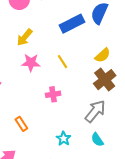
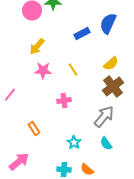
blue rectangle: (72, 24) -> (82, 34), size x0.7

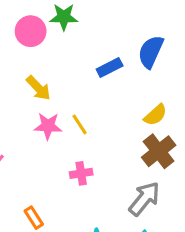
yellow arrow: (37, 46) -> (38, 88), turned -84
yellow line: (73, 70) -> (80, 124), moved

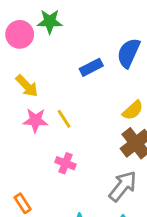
pink cross: (81, 173) -> (65, 163), turned 30

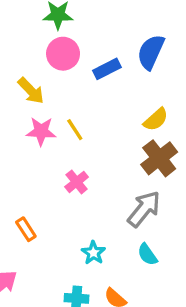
pink circle: (20, 34) -> (63, 54), moved
pink cross: (65, 163) -> (77, 182), turned 30

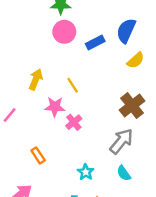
yellow arrow: (31, 91) -> (36, 79), moved, turned -114
yellow semicircle: (156, 119) -> (136, 60), moved
pink star: (41, 131) -> (55, 107), moved

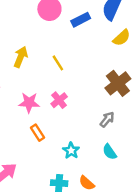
pink star: (55, 107) -> (29, 103), moved
gray arrow: (121, 141) -> (107, 119), size x0.6
orange rectangle: (38, 155) -> (37, 133), moved

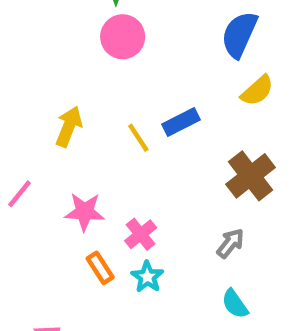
blue rectangle: (81, 20) -> (181, 122), moved
pink cross: (59, 100) -> (141, 234), moved
cyan star: (71, 151) -> (147, 277), moved

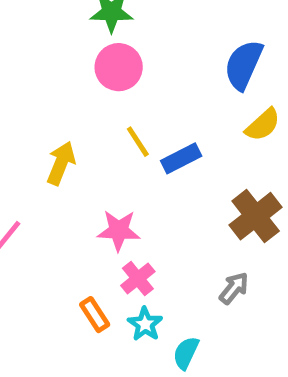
yellow line: (138, 138) -> (138, 142), moved
pink star: (84, 212) -> (119, 230), moved
cyan semicircle: (235, 304) -> (186, 353), moved, turned 60

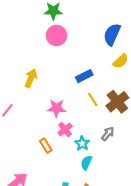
yellow line: (138, 142) -> (93, 100), moved
cyan star: (145, 324) -> (82, 143), moved

